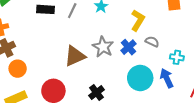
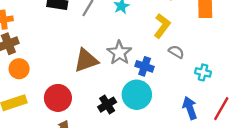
blue cross: (128, 47) -> (145, 66), moved, turned -35
cyan circle: (140, 78) -> (137, 95), moved
blue arrow: (167, 78) -> (190, 108), moved

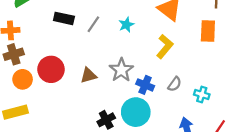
gray semicircle: (176, 52) -> (175, 84), moved, turned 91
brown triangle: (86, 60) -> (88, 75), size x0.7
red circle: (58, 98) -> (51, 69), moved

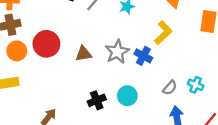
gray semicircle: (175, 84) -> (170, 88), moved
blue cross: (145, 85) -> (143, 56), moved
cyan circle: (136, 112) -> (127, 96), size x0.7

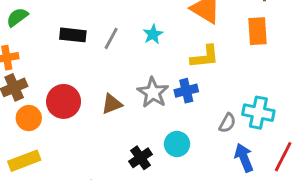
yellow L-shape: (163, 33) -> (205, 57), turned 50
blue cross: (143, 56) -> (186, 91), turned -30
cyan cross: (196, 85) -> (258, 113), size x1.5

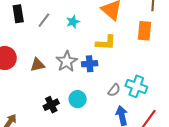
black rectangle: (73, 35) -> (18, 14), turned 66

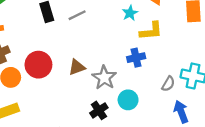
gray line: (44, 20) -> (77, 15), turned 35
cyan star: (73, 22) -> (130, 13), moved
gray star: (67, 61) -> (104, 78), moved

